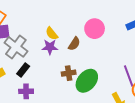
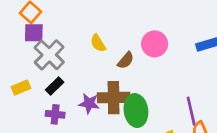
purple star: (50, 47) -> (89, 103), moved
brown cross: (69, 73) -> (114, 98), size x1.6
green ellipse: (87, 81) -> (136, 111), turned -55

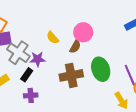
pink circle: (155, 44) -> (83, 32), moved
purple star: (89, 103) -> (38, 59), moved
green ellipse: (136, 111) -> (101, 69), moved

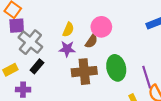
yellow semicircle: (53, 38) -> (68, 30), turned -120
purple star: (38, 59) -> (67, 49), moved
purple cross: (31, 95) -> (23, 90), moved

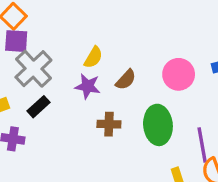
pink circle: (101, 27) -> (179, 74), moved
brown cross: (84, 72) -> (109, 124), size x0.6

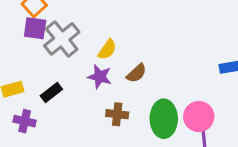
gray cross: (33, 69) -> (62, 39), moved
pink circle: (179, 74) -> (199, 117), moved

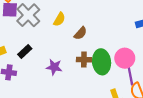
purple star: (100, 77) -> (54, 67), moved
brown cross: (117, 114) -> (84, 60), moved

